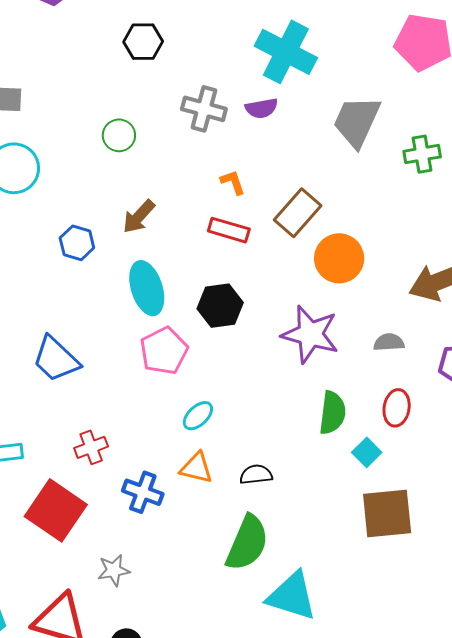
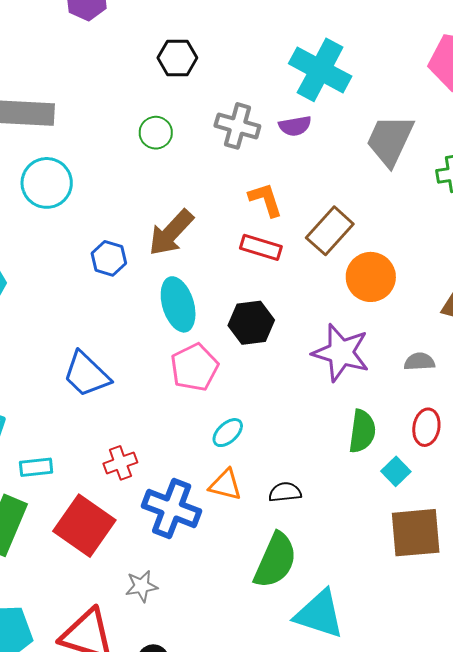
green circle: (119, 135) -> (156, 133), moved
orange L-shape: (233, 182) -> (266, 200), size x1.4
brown arrow: (139, 217) -> (171, 233), size x1.4
blue cross: (143, 492) -> (172, 509), size x1.4

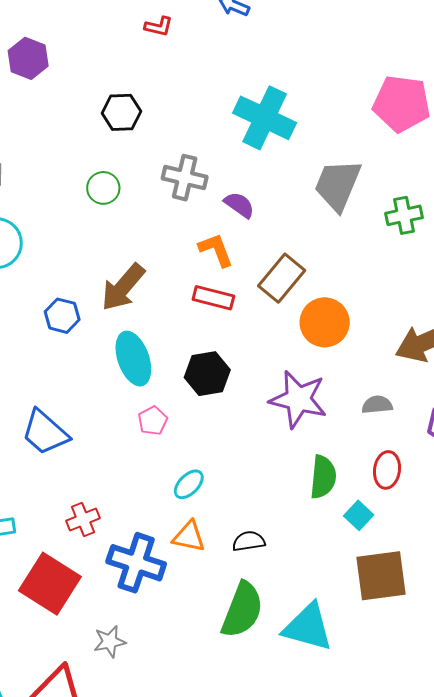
purple semicircle: (295, 126) -> (239, 205), moved, turned -132
pink pentagon: (194, 367) -> (153, 421), size x0.6
cyan triangle: (319, 614) -> (308, 627), moved

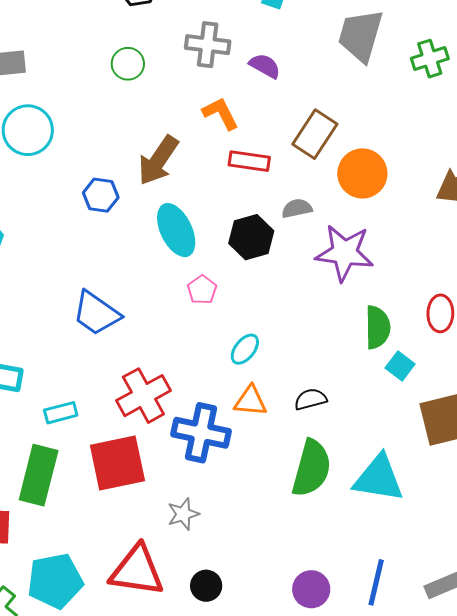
orange L-shape: (216, 250) -> (221, 113), moved
gray semicircle: (377, 405) -> (297, 208), moved
cyan square: (359, 515) -> (400, 366), moved
red cross: (83, 520) -> (143, 396), size x1.6
red square: (50, 584) -> (117, 463), turned -38

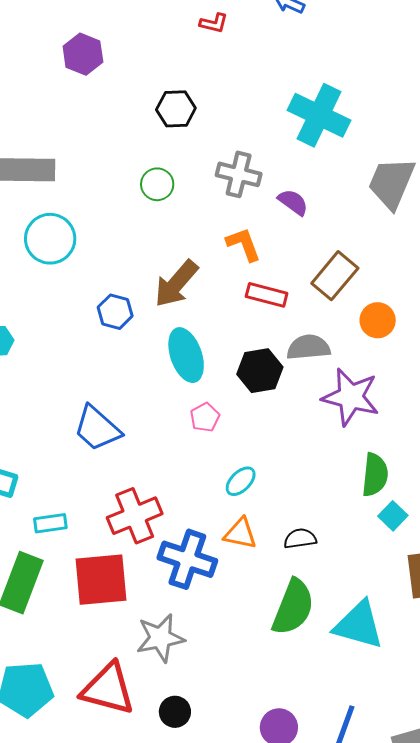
orange circle: (362, 173) -> (378, 320), size x0.7
gray semicircle: (297, 208) -> (308, 347), size x1.4
gray star: (183, 514) -> (160, 638), size x1.5

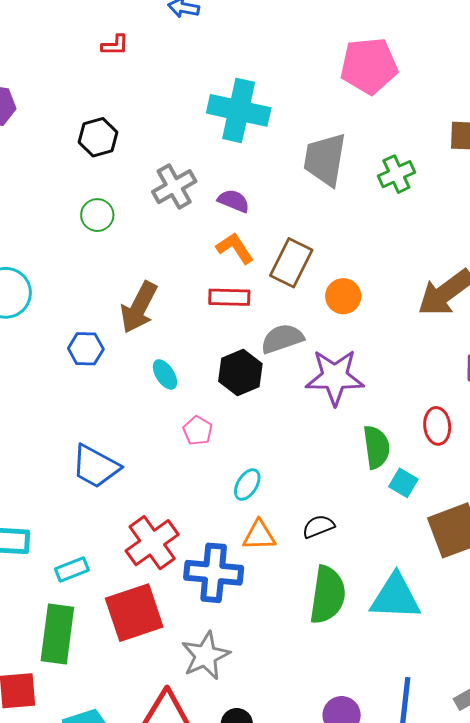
gray cross: (239, 174) -> (174, 187), turned -30
orange L-shape: (244, 244) -> (235, 248), moved
cyan ellipse: (186, 355) -> (165, 374), size x0.6

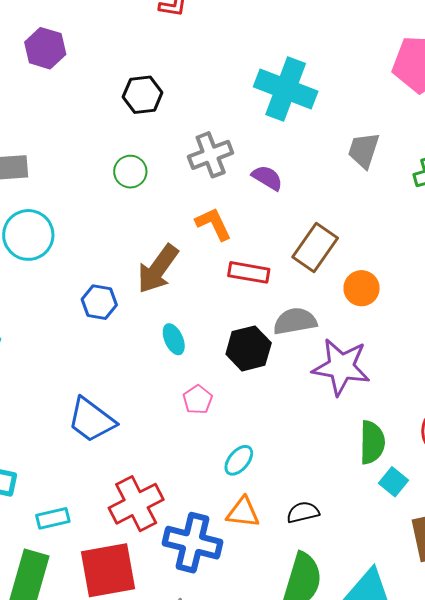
gray trapezoid: (325, 159) -> (364, 150), size x0.7
orange L-shape: (235, 248) -> (213, 224), moved

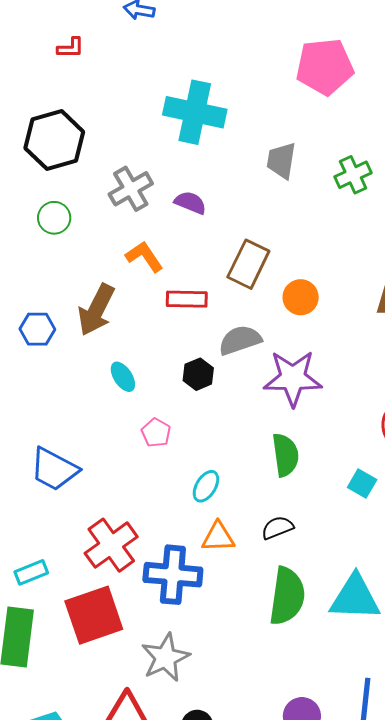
black hexagon: (143, 95) -> (54, 140), size x1.5
blue hexagon: (99, 302) -> (37, 329), moved
black hexagon: (249, 348) -> (198, 374), size x0.7
green semicircle: (372, 442) -> (285, 455), moved

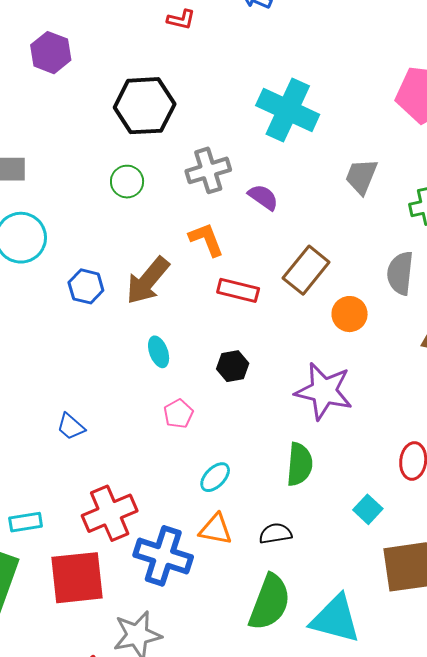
gray semicircle: (240, 340) -> (400, 273), moved, turned -78
blue trapezoid: (54, 469) -> (71, 427), size x0.6

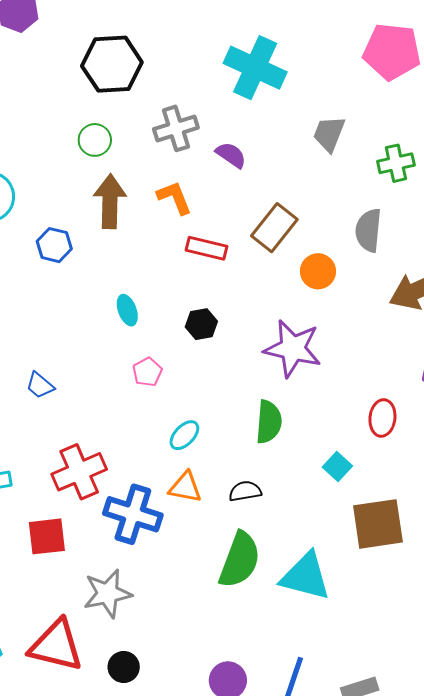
brown arrow: (148, 281) -> (110, 201), moved, turned 142
red square: (77, 578) -> (47, 536), size x0.7

